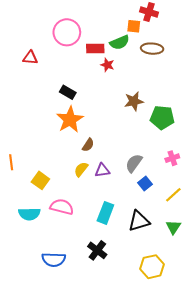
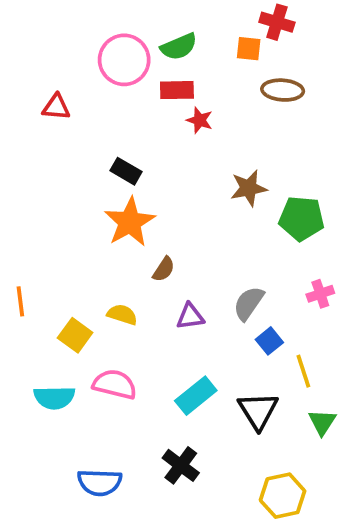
green semicircle: (120, 42) -> (179, 47), moved
yellow semicircle: (81, 169) -> (122, 315), moved, turned 70
yellow line: (173, 195) -> (303, 371), moved, turned -66
cyan rectangle: (105, 213) -> (196, 396), turned 30
black triangle: (139, 221) -> (258, 411), turned -45

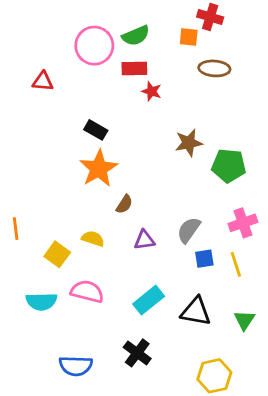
pink cross: (320, 294) -> (243, 223), size x1.4
blue square: (269, 341) -> (204, 259), turned 30
yellow line: (303, 371) -> (236, 264), moved
black triangle: (258, 411) -> (196, 311), turned -48

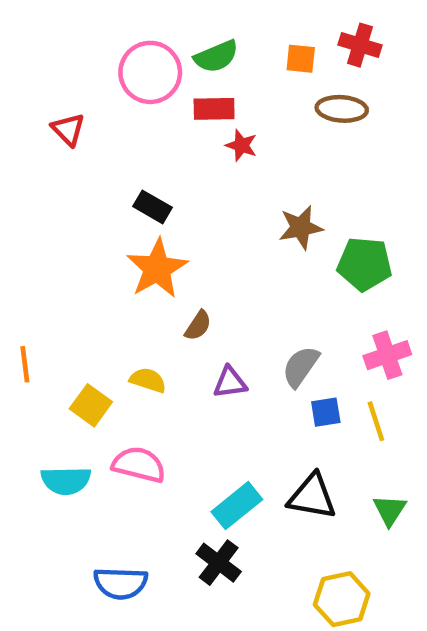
red cross: (210, 17) -> (360, 45), moved
red triangle: (43, 81) -> (68, 129), turned 40
cyan rectangle: (149, 300) -> (237, 506), moved

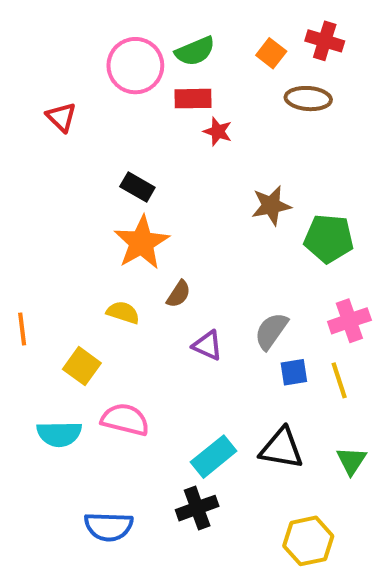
orange square: (301, 59) -> (271, 53), turned 32
yellow semicircle: (148, 380) -> (123, 313), moved
purple triangle: (230, 382) -> (207, 345), turned 32
black cross: (219, 563) -> (197, 508), turned 33

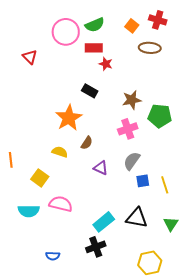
black rectangle: (137, 187) -> (90, 91), moved
pink cross: (349, 321) -> (128, 129), moved
blue semicircle: (109, 527) -> (53, 256), size x0.6

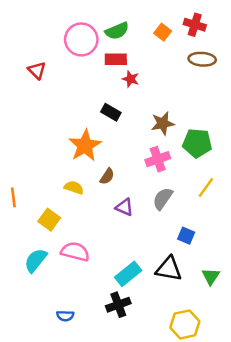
brown ellipse: (150, 48) -> (202, 59), moved
blue square: (143, 181) -> (186, 236), moved, turned 32
yellow line: (165, 185) -> (206, 188), moved, turned 54
cyan semicircle: (29, 211) -> (36, 260), turned 130

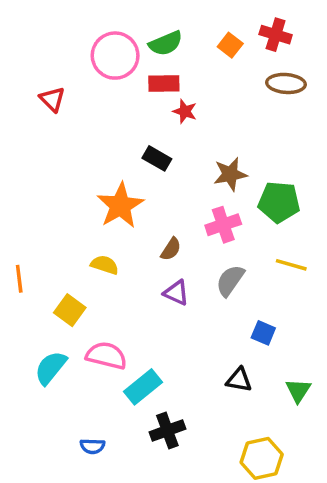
brown semicircle: (107, 176) -> (171, 249), moved
yellow line: (206, 188) -> (291, 265), turned 70
black triangle: (169, 269) -> (239, 380), size x0.7
cyan rectangle: (128, 274) -> (143, 387), moved

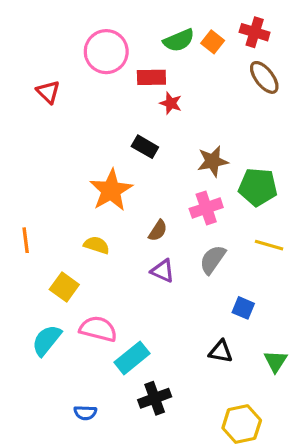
green semicircle: (166, 43) -> (179, 40), moved
brown ellipse: (286, 83) -> (264, 77), turned 48
orange line: (19, 279) -> (26, 240), moved

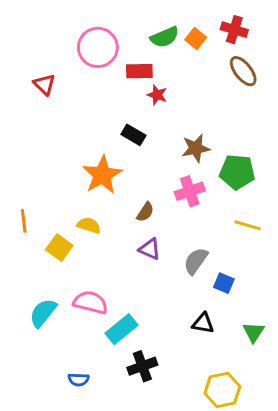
gray semicircle: (213, 260) -> (196, 261), moved
yellow square: (64, 287) -> (59, 248), moved

